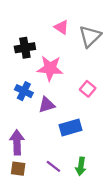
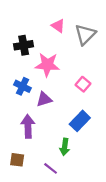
blue rectangle: (71, 128) -> (80, 121), moved, turned -30
purple arrow: (17, 142) -> (28, 126), moved
purple line: (53, 166) -> (51, 168), moved
green arrow: (81, 166) -> (65, 147), moved

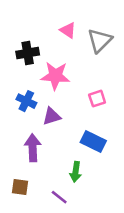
pink square: (83, 84) -> (97, 99), turned 32
blue rectangle: (80, 121) -> (93, 141), turned 72

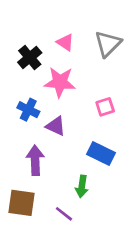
pink triangle: (68, 30) -> (65, 42), moved
black cross: (28, 53) -> (30, 57), turned -30
purple triangle: (52, 116) -> (56, 126), turned 42
brown square: (20, 187) -> (21, 203), size x1.5

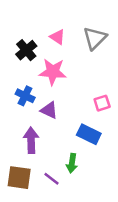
pink square: (105, 107) -> (102, 103), moved
purple line: (64, 214) -> (52, 179), moved

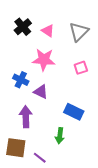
black cross: (26, 50) -> (23, 27), moved
pink square: (102, 103) -> (81, 68), moved
purple line: (52, 179) -> (40, 158), moved

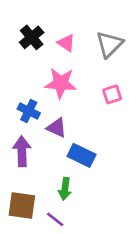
blue rectangle: (74, 112) -> (82, 155), moved
purple arrow: (26, 117) -> (22, 151), moved
green arrow: (60, 136) -> (65, 189), moved

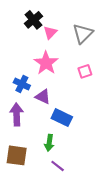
black cross: (32, 37) -> (33, 20), moved
pink triangle: (66, 43) -> (50, 32), turned 40
pink star: (61, 83) -> (46, 63), turned 30
purple line: (55, 219) -> (58, 166), moved

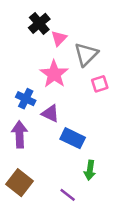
gray triangle: (83, 34) -> (86, 54), moved
green arrow: (49, 143) -> (90, 170), moved
brown square: (17, 155) -> (20, 183), turned 30

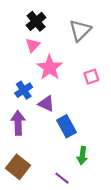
pink triangle: (59, 38) -> (33, 45), moved
gray triangle: (86, 54) -> (80, 30), moved
blue cross: (26, 99) -> (24, 90), turned 30
blue rectangle: (73, 138) -> (67, 126), turned 35

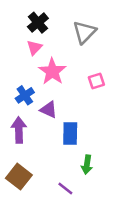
blue rectangle: (67, 126) -> (70, 134), turned 30

